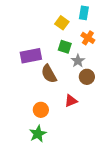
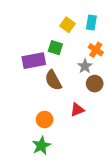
cyan rectangle: (84, 13) -> (91, 23), moved
orange cross: (88, 38) -> (96, 50), moved
green square: (65, 47) -> (55, 48), moved

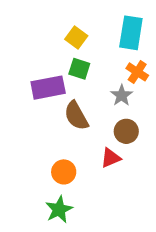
cyan rectangle: (91, 23) -> (131, 33), size x1.5
yellow square: (67, 25) -> (76, 38), moved
brown circle: (95, 84) -> (126, 131), moved

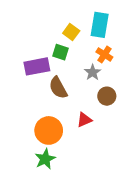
yellow square: (76, 38) -> (71, 32), moved
brown circle: (126, 131) -> (107, 96), moved
orange circle: (64, 172) -> (49, 130), size x1.5

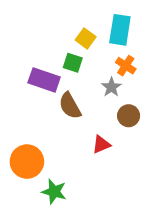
purple rectangle: (37, 66) -> (44, 80), turned 30
orange circle: (49, 130) -> (27, 162), moved
green star: (45, 159) -> (54, 192), turned -30

